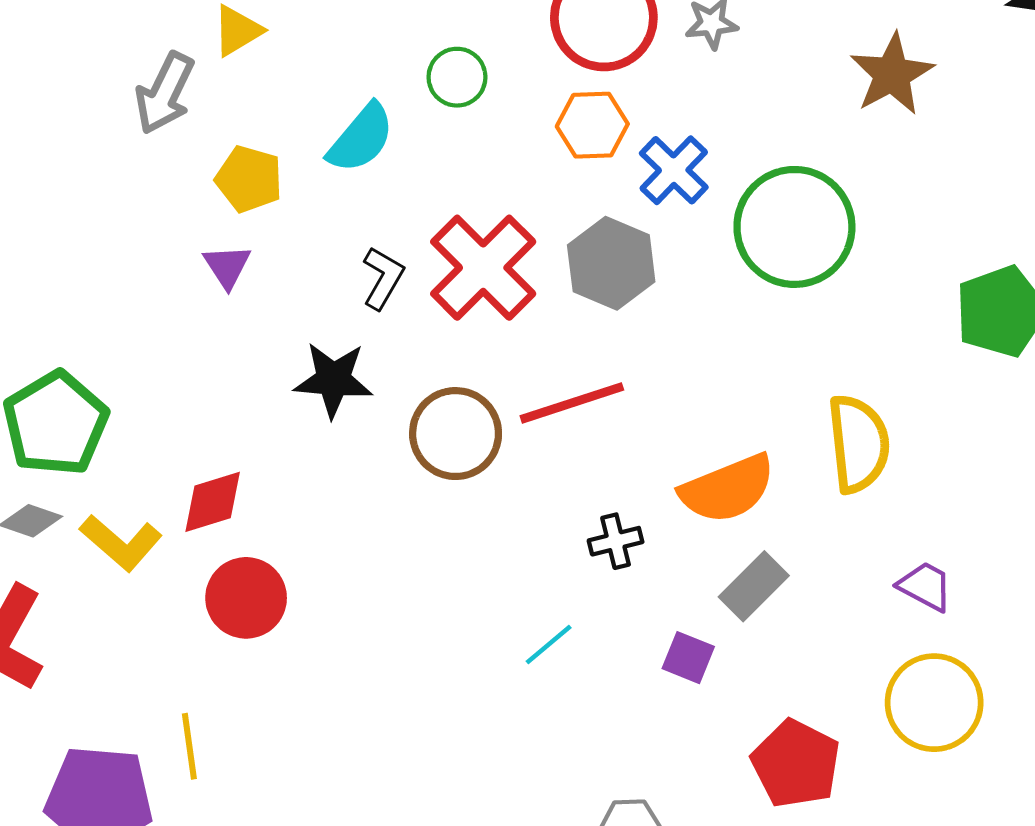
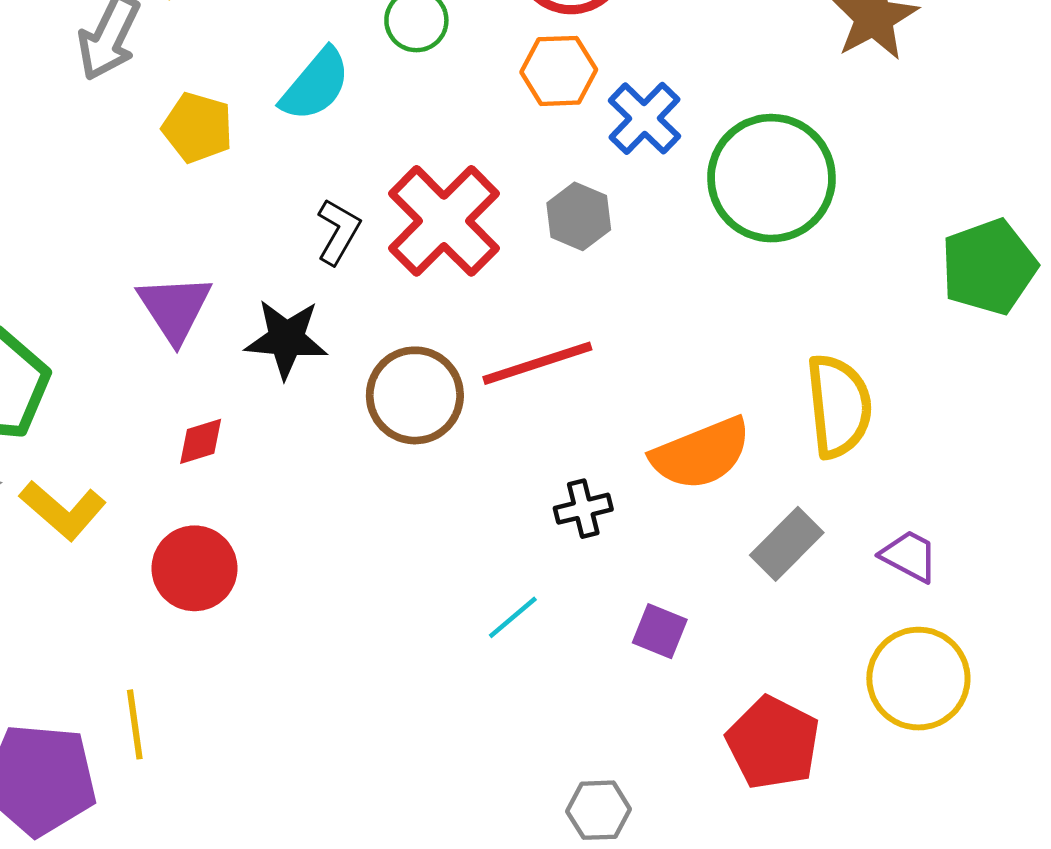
gray hexagon: (611, 263) -> (579, 216), size x0.7
purple triangle: (227, 266) -> (175, 308), moved, size x1.5
red diamond: (213, 502) -> (201, 441), moved, size x0.7
gray rectangle: (754, 586) -> (787, 544), moved

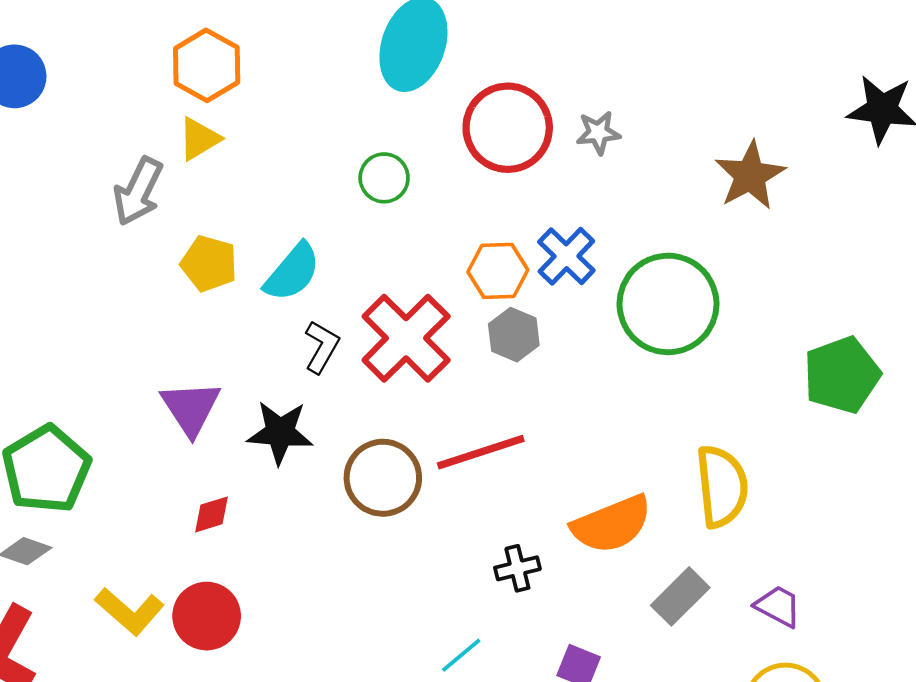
orange hexagon: (559, 71) -> (498, 271), moved
cyan semicircle: (315, 85) -> (292, 272), moved
yellow L-shape: (63, 510) -> (130, 611), moved

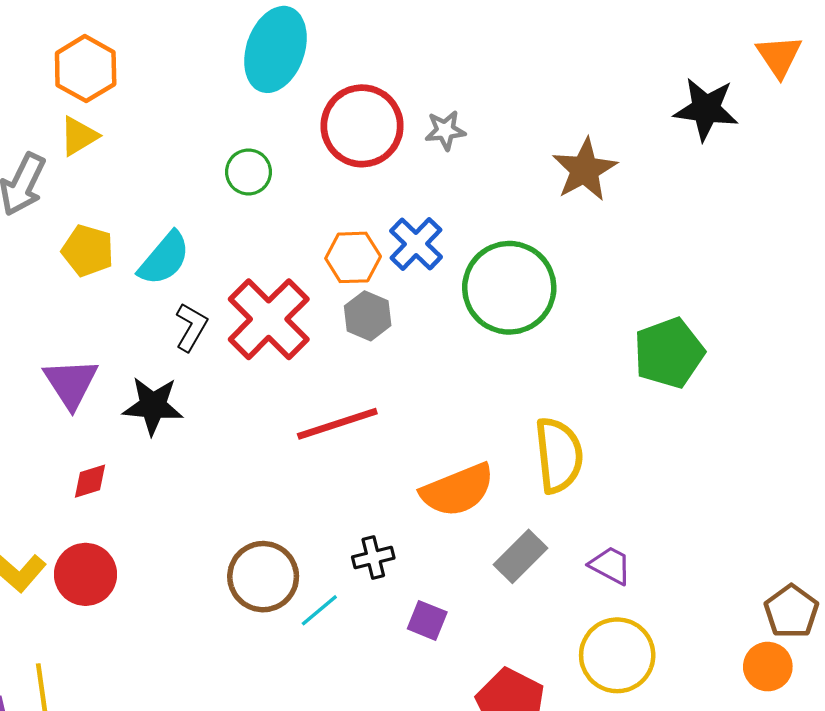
brown circle: (383, 478) -> (263, 577), moved
black cross: (517, 568) -> (373, 558), moved

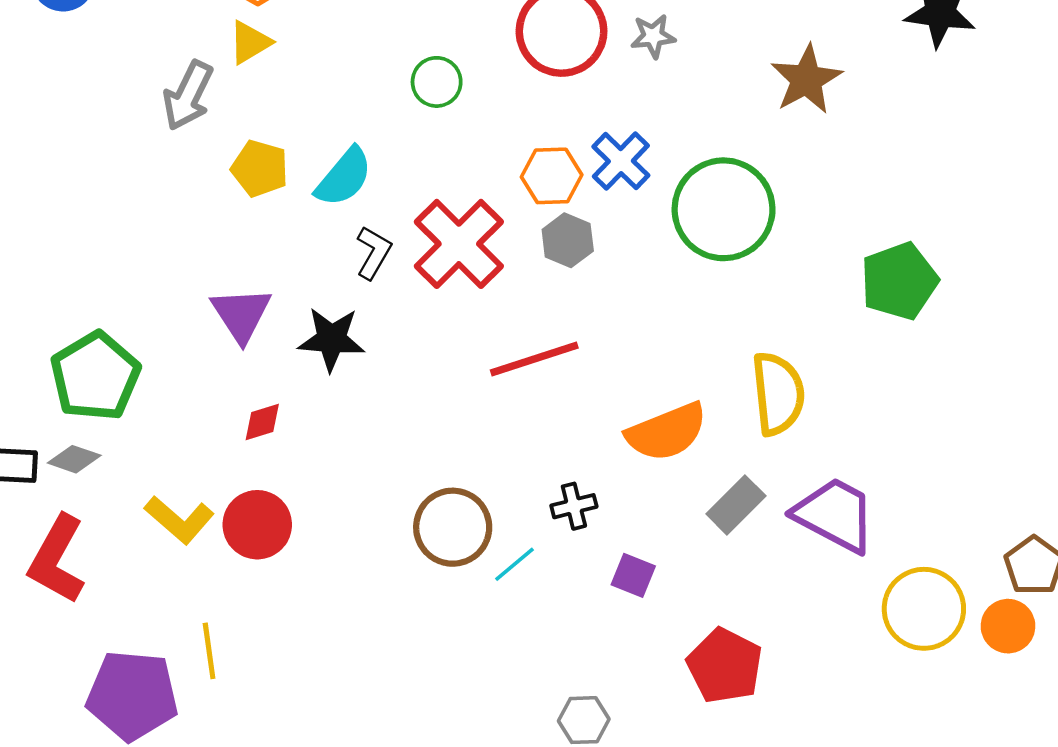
purple trapezoid: (610, 565) -> (835, 515), size x1.8
yellow circle: (617, 655) -> (924, 609), moved

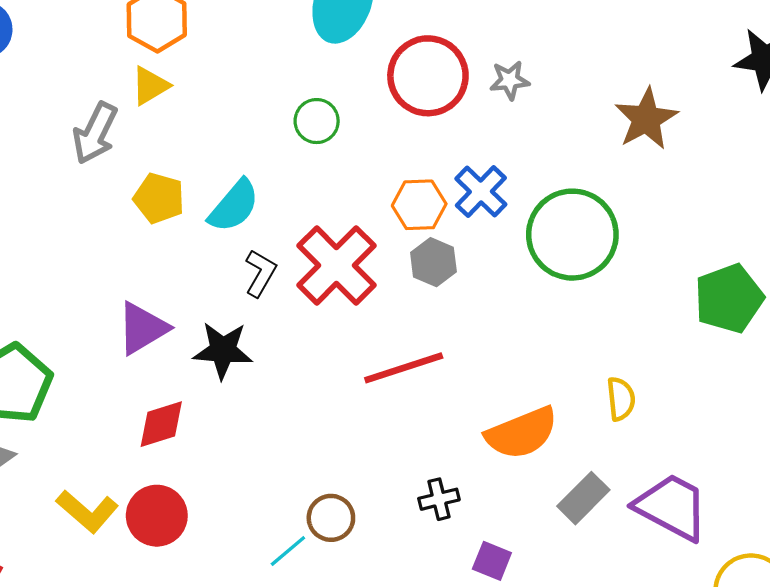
purple triangle: (241, 314) -> (142, 328), turned 32
yellow semicircle: (778, 394) -> (621, 399), size x0.6
red diamond: (262, 422) -> (161, 424), size x1.4
brown circle: (453, 527) -> (331, 518), size x0.7
cyan line: (515, 564) -> (288, 551), moved

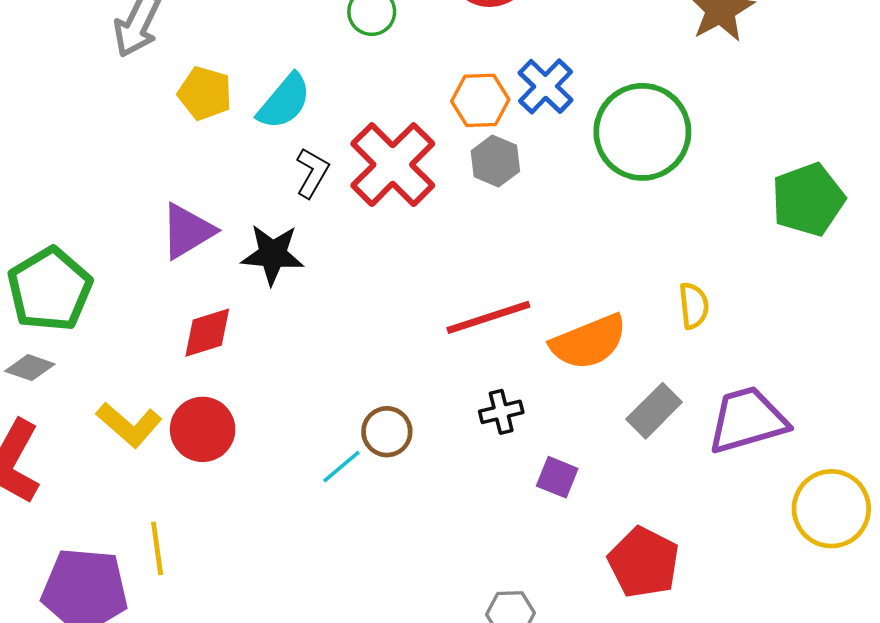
red line: (404, 368) -> (488, 317), moved
purple trapezoid: (672, 507) -> (747, 420), turned -44

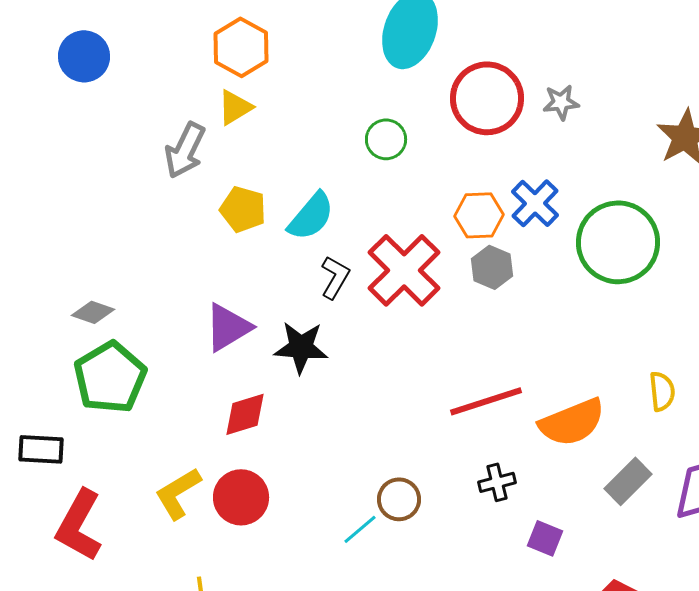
gray diamond: (30, 368) -> (93, 312), moved
yellow L-shape: (129, 425) -> (178, 493), turned 108

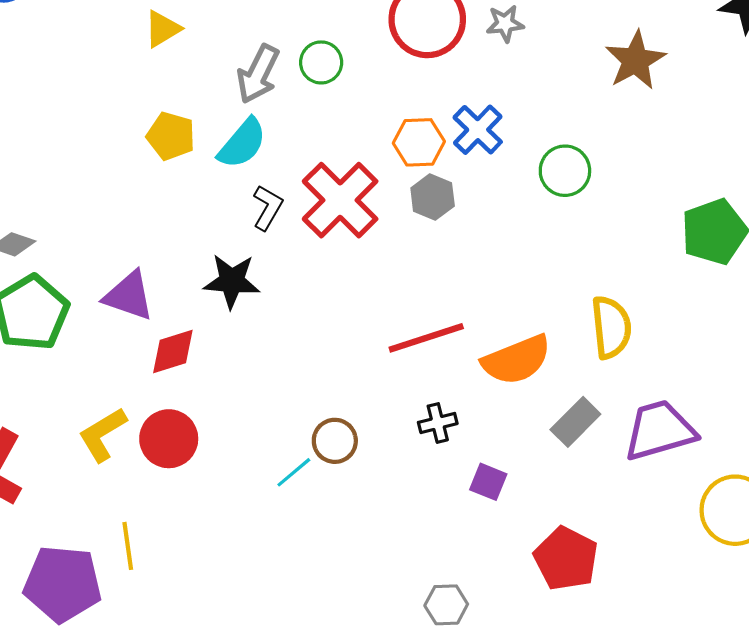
gray arrow: (185, 150) -> (258, 74), moved
green circle: (618, 242) -> (565, 171), size x0.6
purple triangle: (228, 327) -> (129, 296), moved, turned 50
yellow semicircle: (662, 391) -> (611, 327), size x1.5

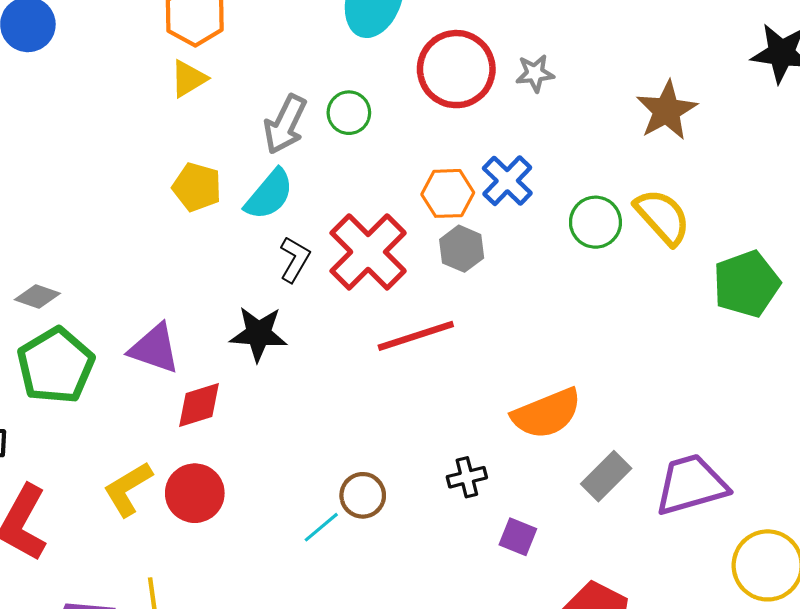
yellow semicircle: (611, 327) -> (662, 217), moved, turned -36
red line: (426, 338) -> (416, 336), moved

